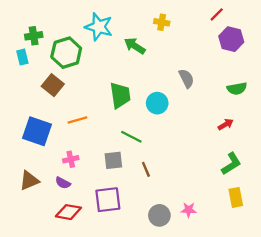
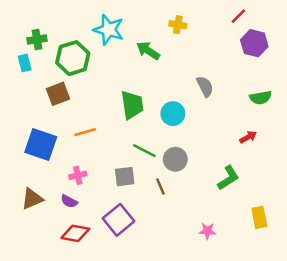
brown square: (53, 85) -> (58, 94), turned 30
green L-shape: (231, 164) -> (228, 178), moved
purple square: (108, 200) -> (118, 220), turned -32
gray circle: (159, 215) -> (175, 159), moved

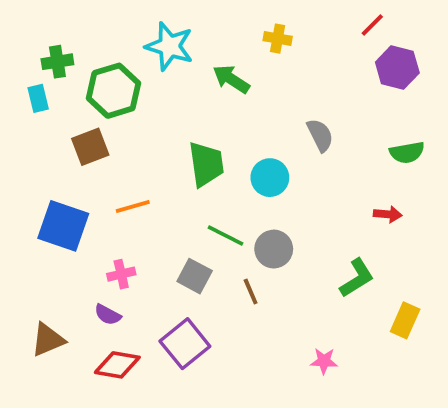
red arrow: (248, 137) -> (388, 214), turned 35
gray square: (125, 177) -> (195, 276), turned 35
brown triangle: (32, 199) -> (48, 340), moved
yellow rectangle: (259, 217) -> (405, 320), moved, turned 35

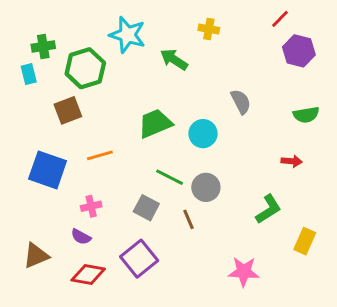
green trapezoid: (206, 164) -> (155, 123), turned -105
pink star: (324, 361) -> (244, 272), size x1.5

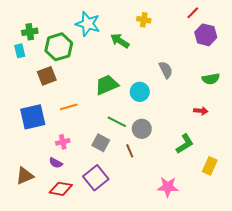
blue square: (48, 170) -> (33, 117), turned -32

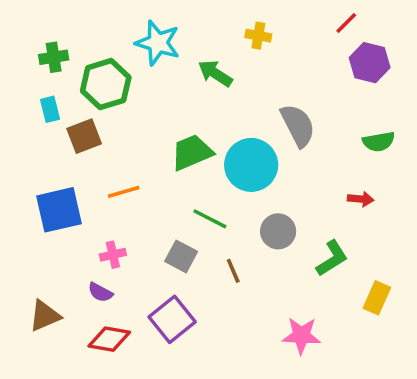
cyan rectangle: (20, 51) -> (50, 109), moved
gray semicircle: (166, 70) -> (298, 125), size x1.4
cyan circle: (140, 92) -> (251, 165), size x1.5
gray circle: (142, 129) -> (278, 231), moved

